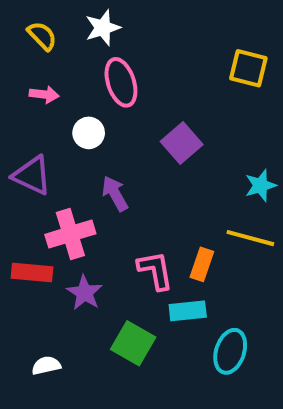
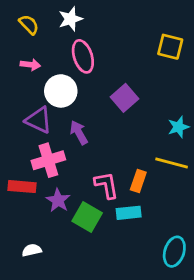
white circle: (89, 133) -> (61, 91), size x1.5
purple triangle: (32, 175) -> (39, 120), moved
green square: (133, 343) -> (87, 217), moved
cyan ellipse: (230, 351) -> (174, 252), moved

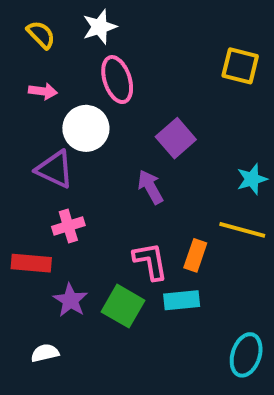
purple arrow: (79, 133) -> (150, 187), moved
pink cross: (48, 160) -> (68, 226), size x0.7
purple star: (58, 200) -> (70, 300), moved

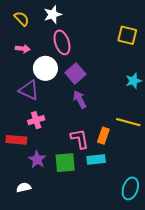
purple square: (176, 138) -> (75, 74), moved
cyan star: (252, 179) -> (133, 81), moved
green square: (123, 306) -> (65, 163), turned -35

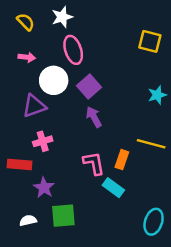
purple triangle: (29, 90) -> (34, 106), turned -45
cyan rectangle: (96, 159) -> (113, 188), turned 42
green square: (65, 163) -> (63, 216), moved

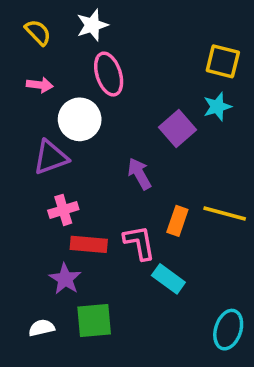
purple square: (89, 86) -> (177, 128), moved
cyan star: (157, 95) -> (217, 107), moved
orange rectangle: (122, 160) -> (177, 221), moved
red rectangle: (20, 164) -> (89, 244), moved

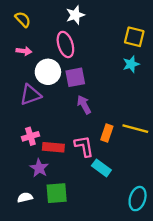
white star: (92, 25) -> (75, 15), moved
purple square: (177, 128) -> (75, 77), moved, turned 30
pink cross: (63, 210) -> (30, 136), moved

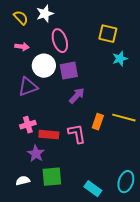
white star: (75, 15) -> (45, 14), moved
yellow square: (134, 37) -> (108, 34), moved
purple arrow: (84, 105) -> (77, 96), turned 72
cyan rectangle: (101, 168) -> (93, 189), moved

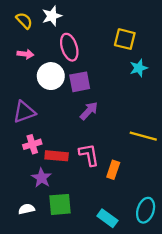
purple triangle: (28, 87) -> (24, 112), moved
orange rectangle: (98, 122) -> (113, 170), moved

